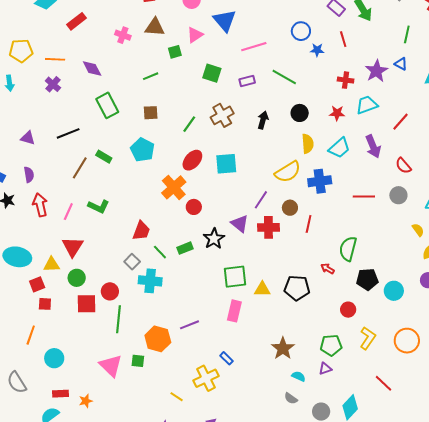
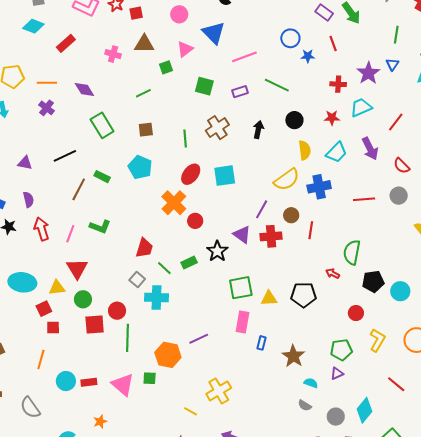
blue triangle: (401, 64) -> (392, 64), turned 40
green line: (189, 124) -> (185, 139), turned -36
blue rectangle: (227, 358) -> (262, 343), moved, turned 64
red rectangle: (61, 394) -> (89, 382), moved

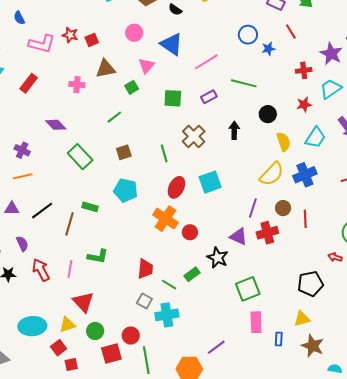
orange line: (47, 83) -> (23, 176), moved
black line: (65, 156) -> (42, 211), moved
yellow triangle: (269, 298) -> (302, 319), moved

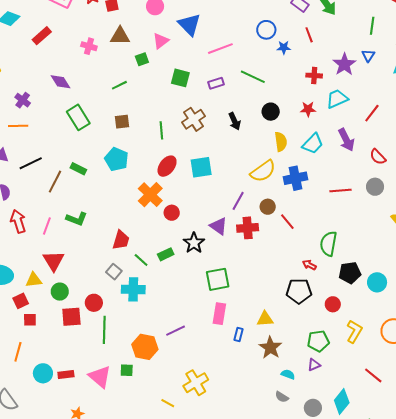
black arrow: (234, 130) -> (235, 121), turned 144
red line: (305, 219) -> (287, 222), turned -48
black pentagon: (311, 284) -> (299, 291), moved

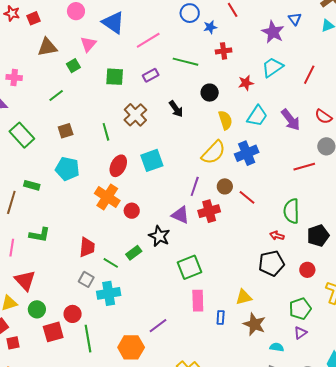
pink cross: (89, 46) -> (14, 78), moved
red cross: (314, 76) -> (224, 51), moved
purple arrow: (346, 140) -> (291, 120), moved
red line: (341, 190) -> (304, 167), moved

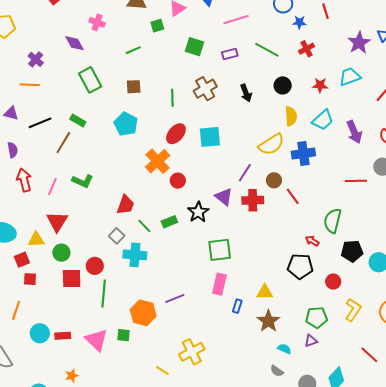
red cross: (224, 51) -> (306, 49), turned -35
green rectangle: (32, 185) -> (78, 121), moved

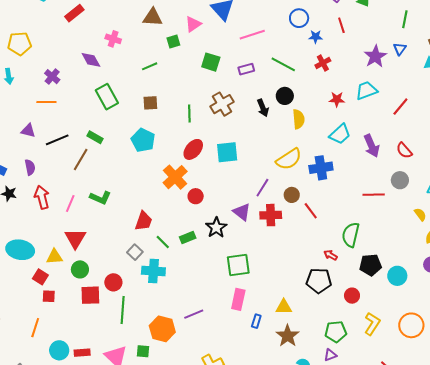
black circle: (283, 85) -> (285, 96), moved
yellow semicircle: (291, 116) -> (299, 119), moved
red square: (22, 260) -> (40, 277), turned -35

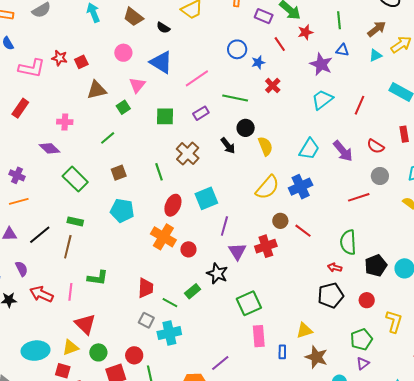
blue triangle: (400, 49) -> (342, 50), turned -40
red star: (337, 99) -> (305, 32), moved
purple line: (262, 188) -> (224, 226), moved
red arrow: (42, 197) -> (41, 294), turned -35
purple triangle: (242, 212) -> (237, 251), turned 36

